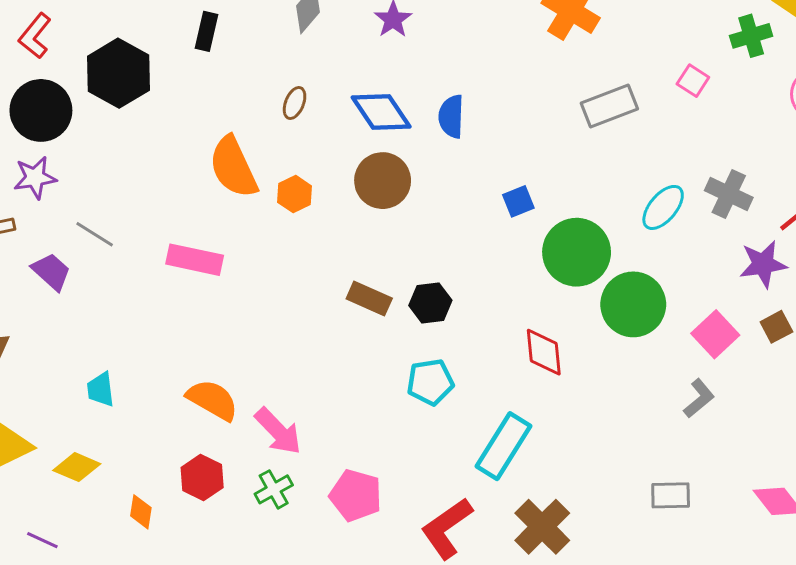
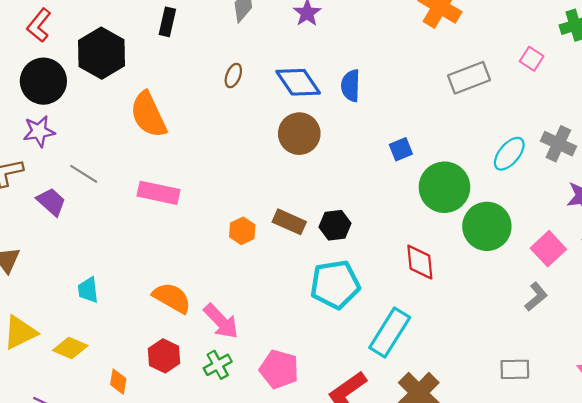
orange semicircle: (233, 167) -> (148, 115), moved
orange hexagon: (295, 194) -> (242, 231), moved
cyan pentagon: (430, 382) -> (335, 284), size x1.4

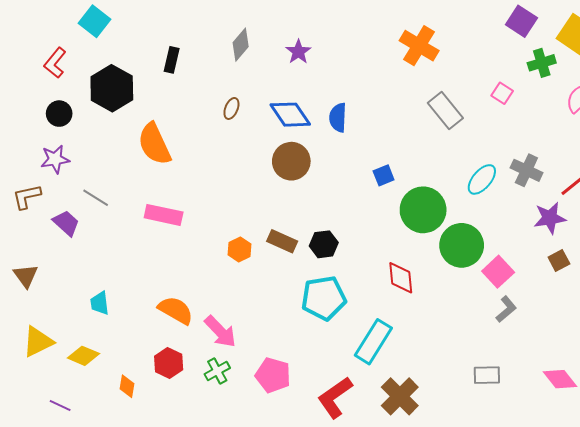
gray rectangle: (469, 78) -> (445, 111), turned 72
black circle: (43, 81) -> (59, 114), size x0.6
pink square: (548, 249) -> (498, 272), moved

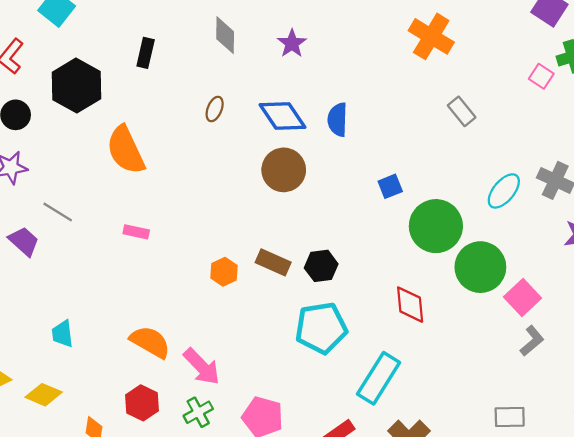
gray diamond: (241, 45) -> (225, 35), turned -40
pink square: (502, 93) -> (541, 76), moved
gray rectangle: (445, 111) -> (462, 111), size x0.7
pink rectangle: (164, 215) -> (136, 232), size x0.6

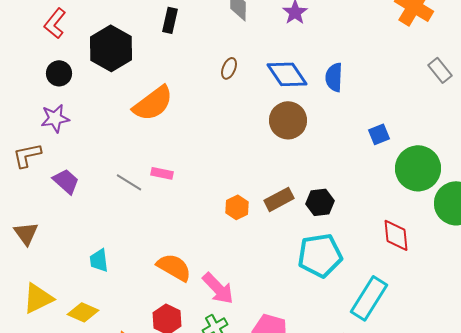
orange semicircle: (126, 150) -> (153, 103), turned -102
gray line: (58, 212) -> (129, 182), moved
brown rectangle: (273, 262) -> (279, 199), turned -52

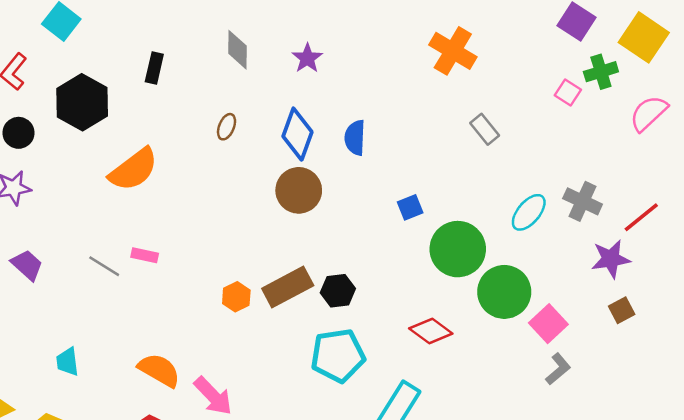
blue diamond: (287, 74) -> (297, 134), turned 54
brown rectangle: (279, 199) -> (288, 287), size x1.4
red diamond: (396, 235) -> (431, 331), turned -48

